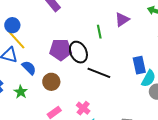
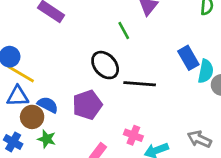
purple pentagon: (61, 50) -> (87, 105), moved
brown circle: (51, 82) -> (32, 117), moved

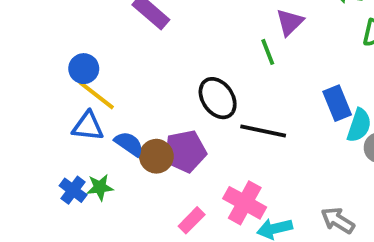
green line: (124, 31) -> (268, 52), moved
brown circle: (32, 117) -> (156, 156), moved
pink cross: (133, 135) -> (245, 203), size x1.5
green star: (47, 139) -> (100, 187), moved, turned -30

